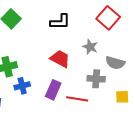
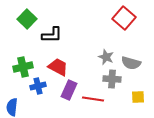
black L-shape: (60, 22) -> (52, 35), moved
gray star: (90, 47) -> (106, 57), moved
red trapezoid: (60, 59) -> (58, 67), moved

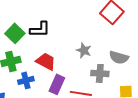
green square: (27, 19) -> (15, 33), moved
gray star: (106, 57) -> (84, 50), moved

